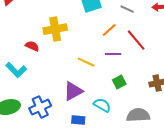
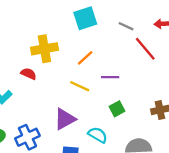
orange line: (109, 30) -> (85, 58), moved
red line: (136, 40) -> (145, 49), moved
red semicircle: (32, 46) -> (29, 74), moved

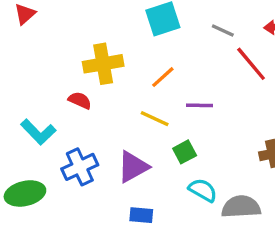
green square: (117, 109) -> (185, 152), moved
cyan semicircle: (98, 135) -> (203, 190), moved
blue cross: (27, 137) -> (80, 167), moved

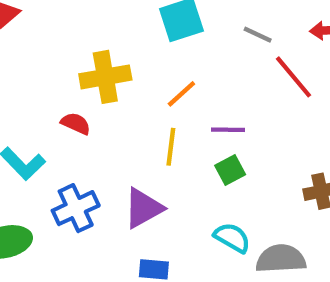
yellow line: (155, 119) -> (171, 147), turned 72
green square: (185, 152) -> (230, 170), moved

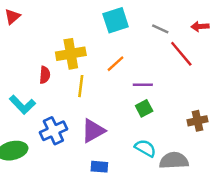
red semicircle: (76, 123) -> (45, 75), moved, turned 70
yellow line: (171, 147) -> (81, 86), moved

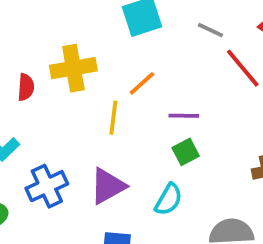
red semicircle: (45, 75) -> (26, 87), moved
yellow line: (81, 86) -> (113, 118), moved
cyan semicircle: (145, 148) -> (169, 199), moved, turned 90

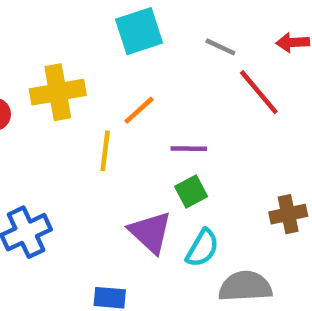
purple triangle: (108, 186) -> (150, 232), moved, turned -48
cyan semicircle: (169, 199) -> (202, 248), moved

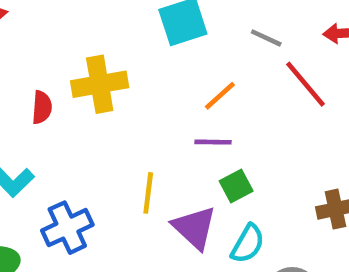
orange line: (139, 110) -> (220, 96), moved
purple line: (189, 149) -> (213, 142), moved
yellow line: (105, 151) -> (148, 193), moved

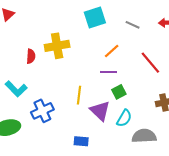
red line: (305, 84) -> (150, 63), moved

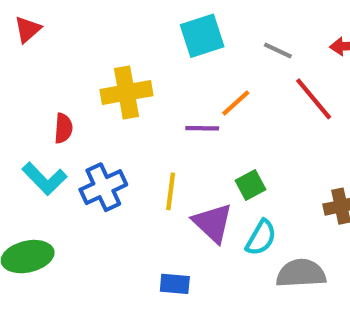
red semicircle: (31, 56) -> (63, 128), moved
red line: (150, 63) -> (314, 99), moved
purple line: (108, 72) -> (202, 128), moved
blue cross: (42, 111) -> (103, 187), moved

